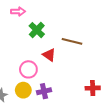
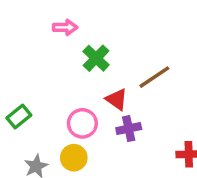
brown line: (72, 41) -> (154, 77), turned -48
purple cross: (44, 91) -> (129, 129), moved

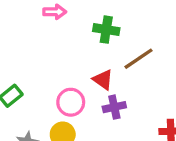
green cross: (96, 58) -> (106, 30), moved, turned -35

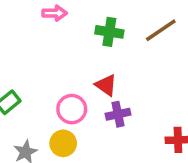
brown line: (139, 59) -> (161, 30), moved

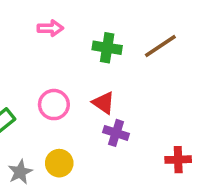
pink circle: (72, 109) -> (54, 105), moved
purple cross: (118, 114) -> (116, 133), turned 30

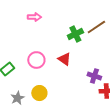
green cross: (107, 48) -> (75, 34), moved, turned -35
purple cross: (116, 133) -> (94, 76), moved

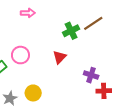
red triangle: (64, 59) -> (59, 57), turned 40
pink circle: (36, 60) -> (20, 55), moved

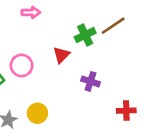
red triangle: (59, 57) -> (61, 55), moved
purple cross: (91, 75) -> (90, 81), moved

